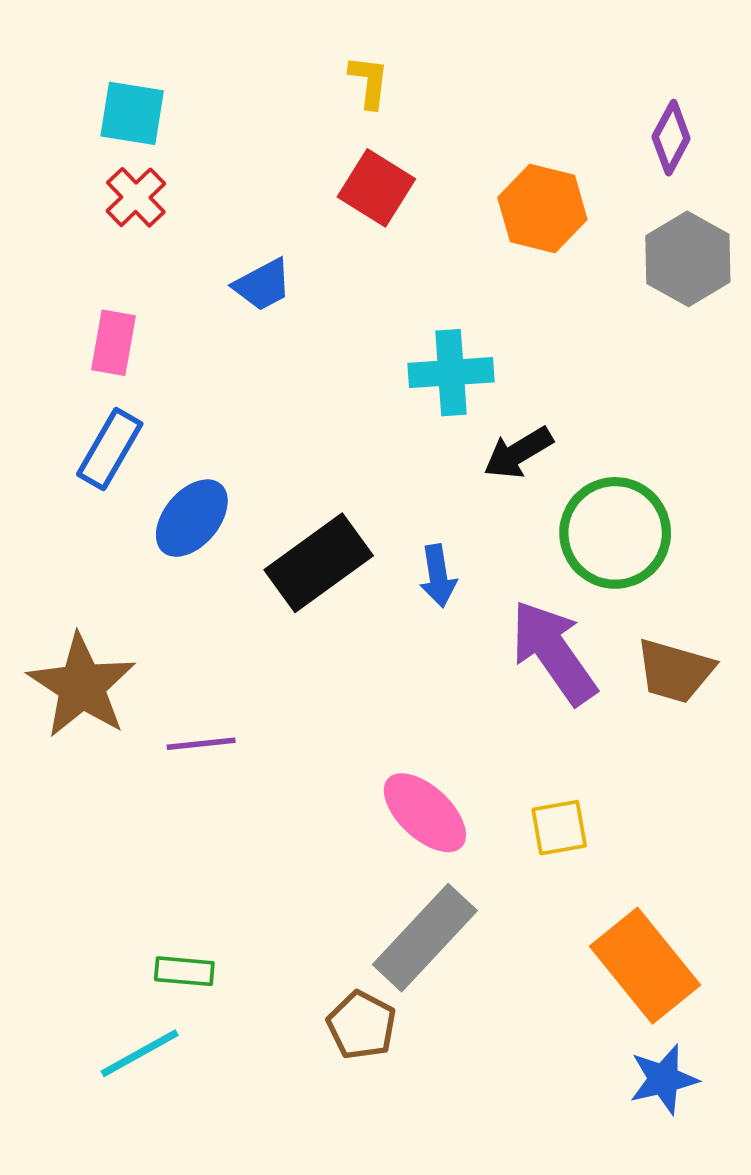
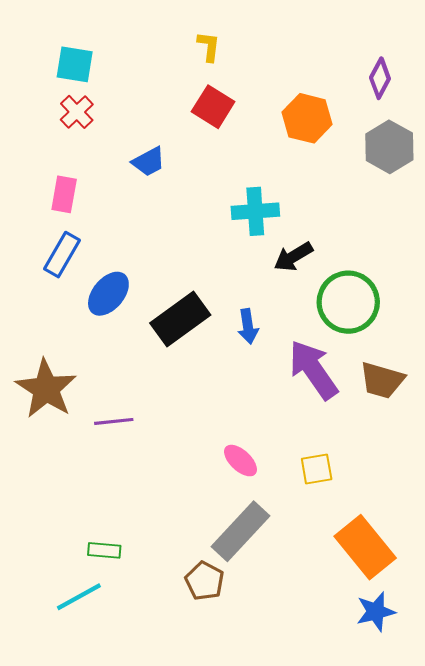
pink ellipse: (425, 813) -> (240, 461), size x0.7

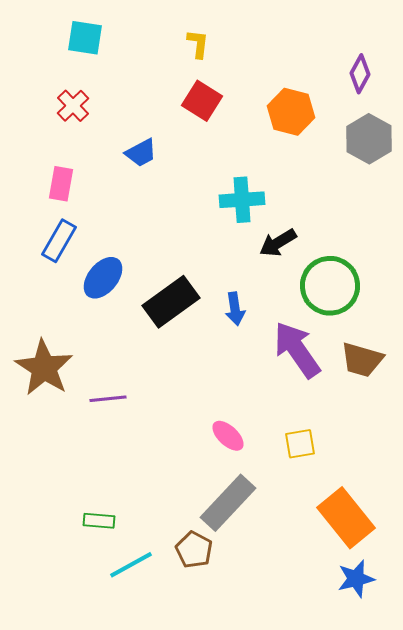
cyan square: (75, 64) -> (85, 38), moved
cyan line: (79, 597) -> (131, 565), moved

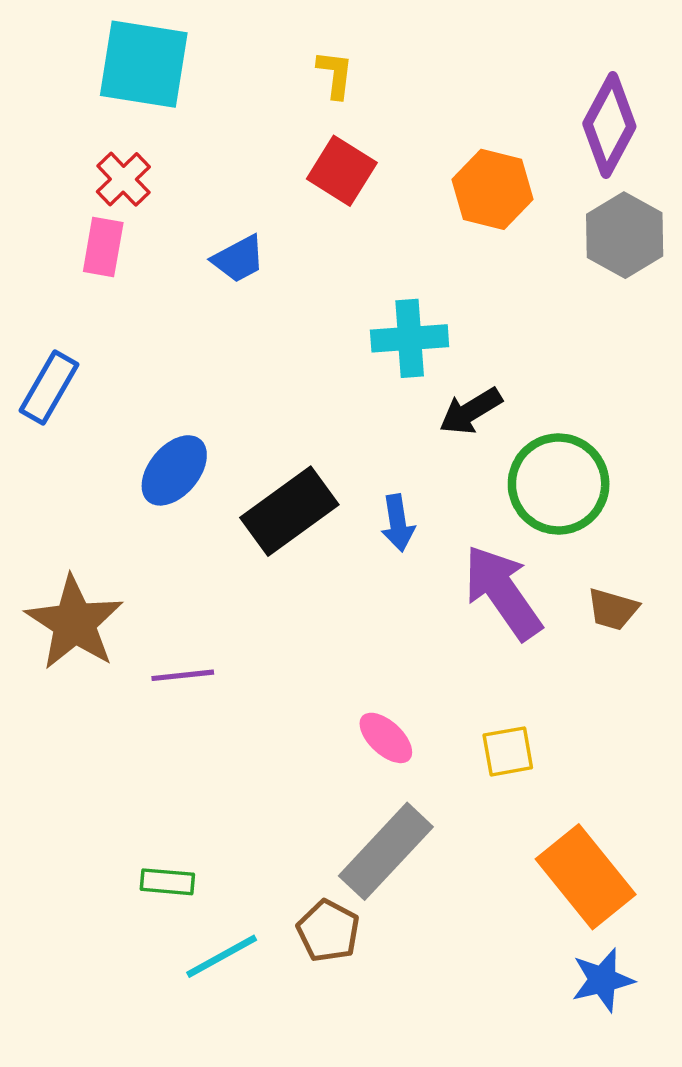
cyan square: (85, 38) -> (144, 64), size x1.5
purple diamond: (360, 74) -> (609, 125), size x1.5
pink rectangle: (61, 184) -> (103, 247), moved
blue rectangle: (59, 241) -> (49, 387), moved
brown trapezoid: (362, 360) -> (613, 609), size x0.7

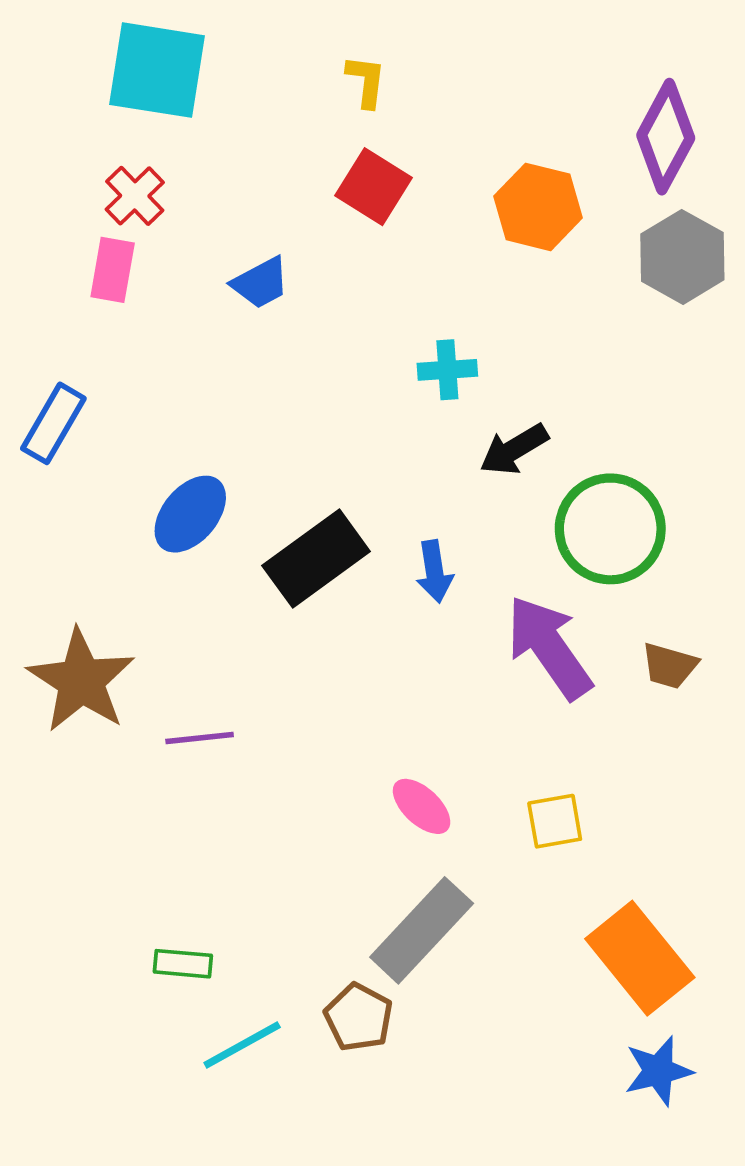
cyan cross: (410, 338) -> (447, 370), size x0.7

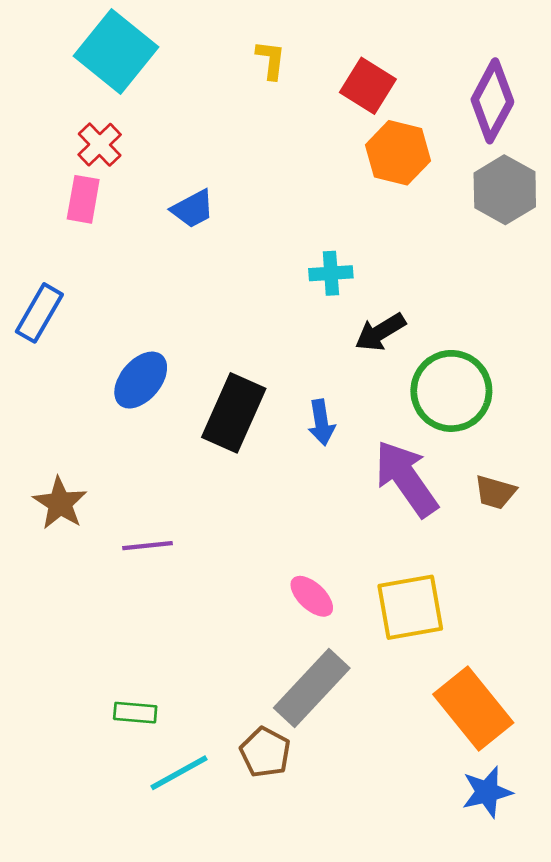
cyan square: (157, 70) -> (116, 52), turned 30
red square: (373, 187) -> (368, 86), moved
black rectangle: (316, 558) -> (234, 413), turned -30
brown star: (81, 681) -> (60, 503), size x0.7
yellow square: (555, 821) -> (410, 607), size x1.6

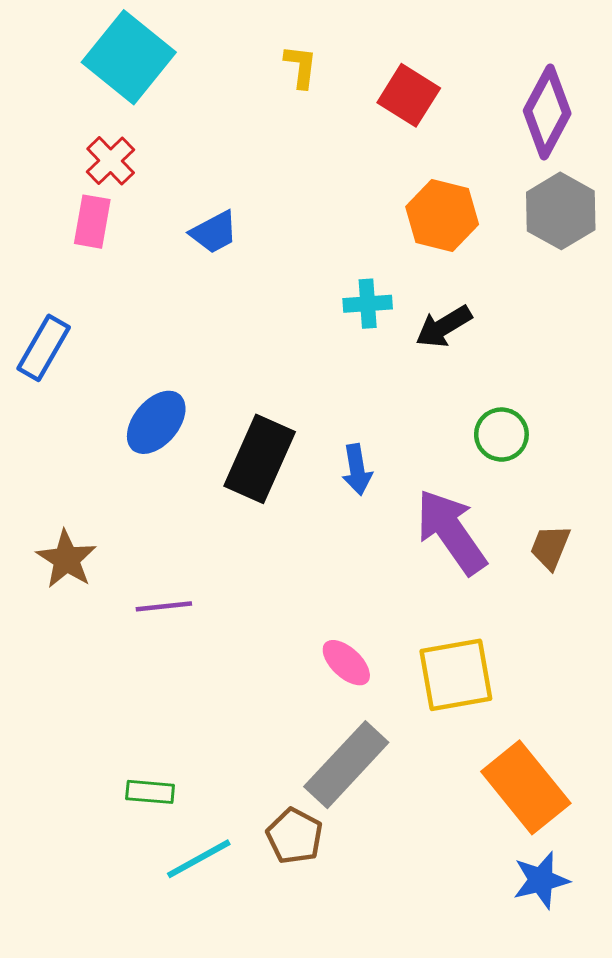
orange hexagon: (398, 153) -> (442, 215), moved
black arrow: (380, 332) -> (444, 327), moved
green circle: (451, 391) -> (501, 435), size x0.6
brown trapezoid: (495, 492) -> (550, 547), turned 96

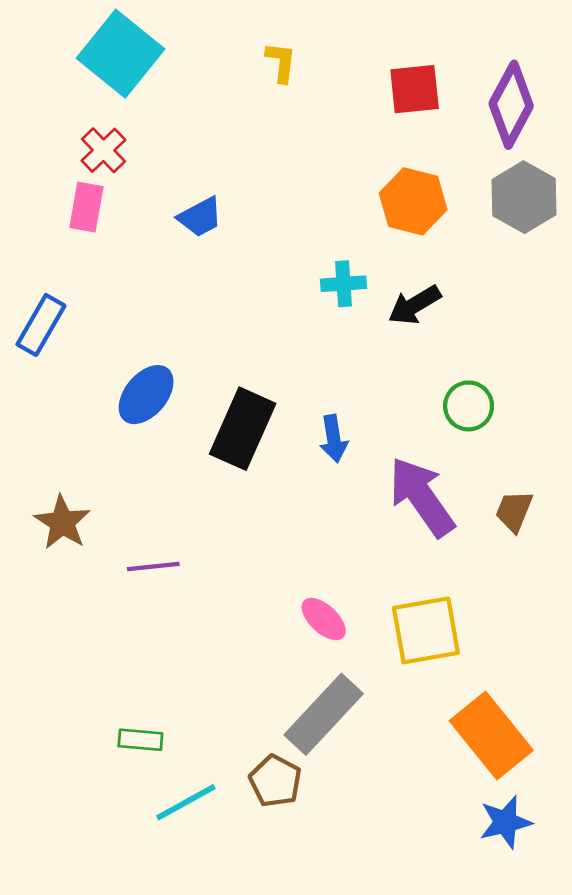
red square: (409, 95) -> (415, 89), moved, turned -38

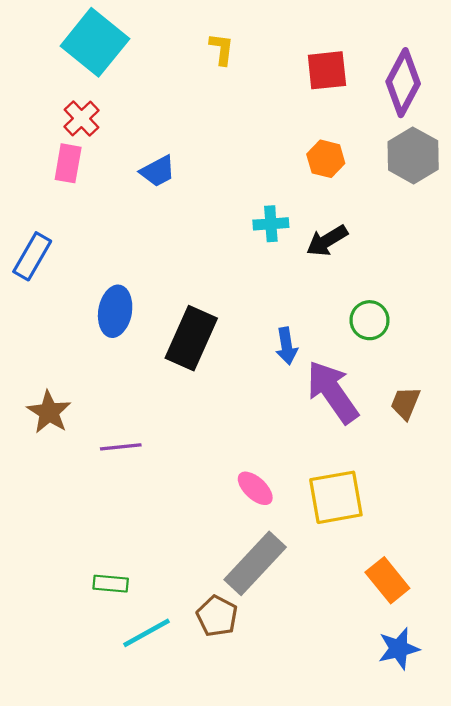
orange hexagon: (413, 201) -> (326, 159), size x0.7
blue ellipse: (146, 395) -> (115, 311), turned -30
blue arrow: (334, 439) -> (287, 346), moved
orange rectangle: (491, 736) -> (387, 580), size x0.7

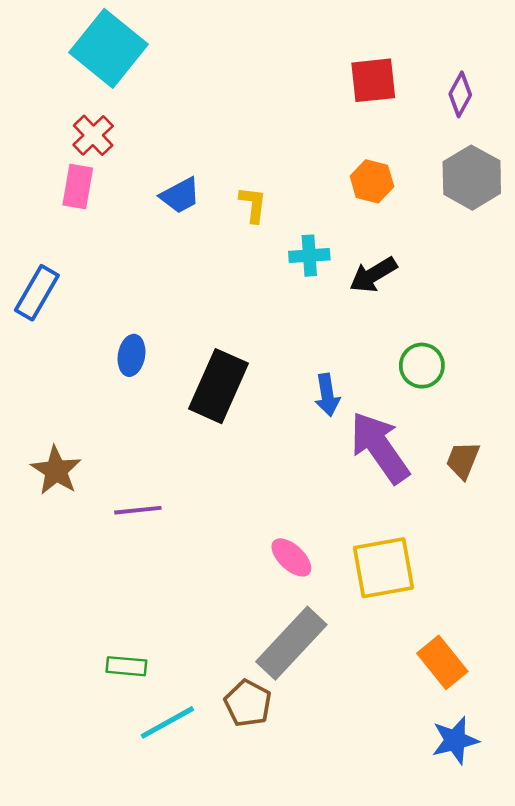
yellow L-shape: (222, 49) -> (253, 204), moved
purple diamond: (403, 83) -> (460, 94), size x0.6
blue ellipse: (115, 311) -> (131, 355), size x0.7

